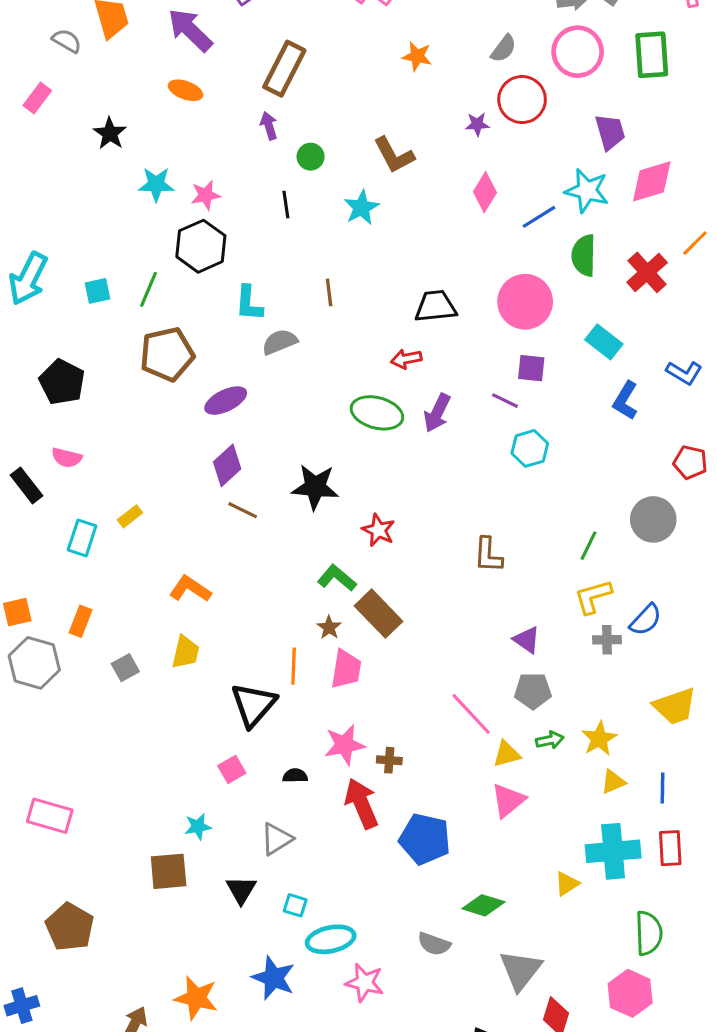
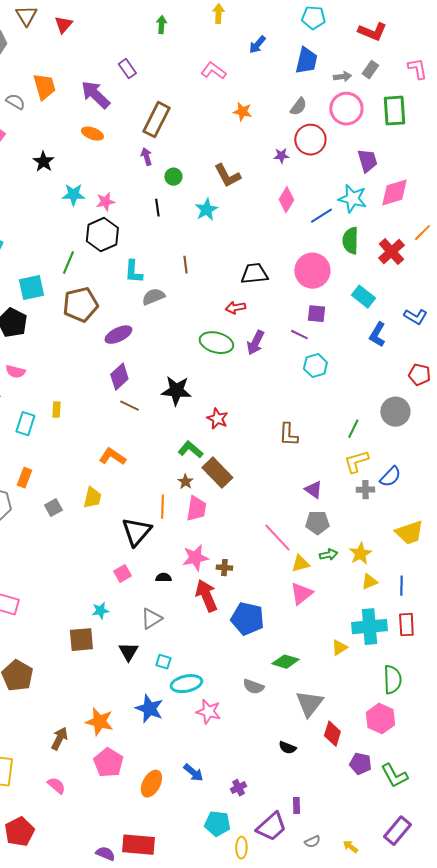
cyan square: (98, 291) -> (31, 288), moved, size x1.5
yellow rectangle: (130, 516) -> (56, 410), turned -49
orange L-shape: (190, 589) -> (112, 457), moved

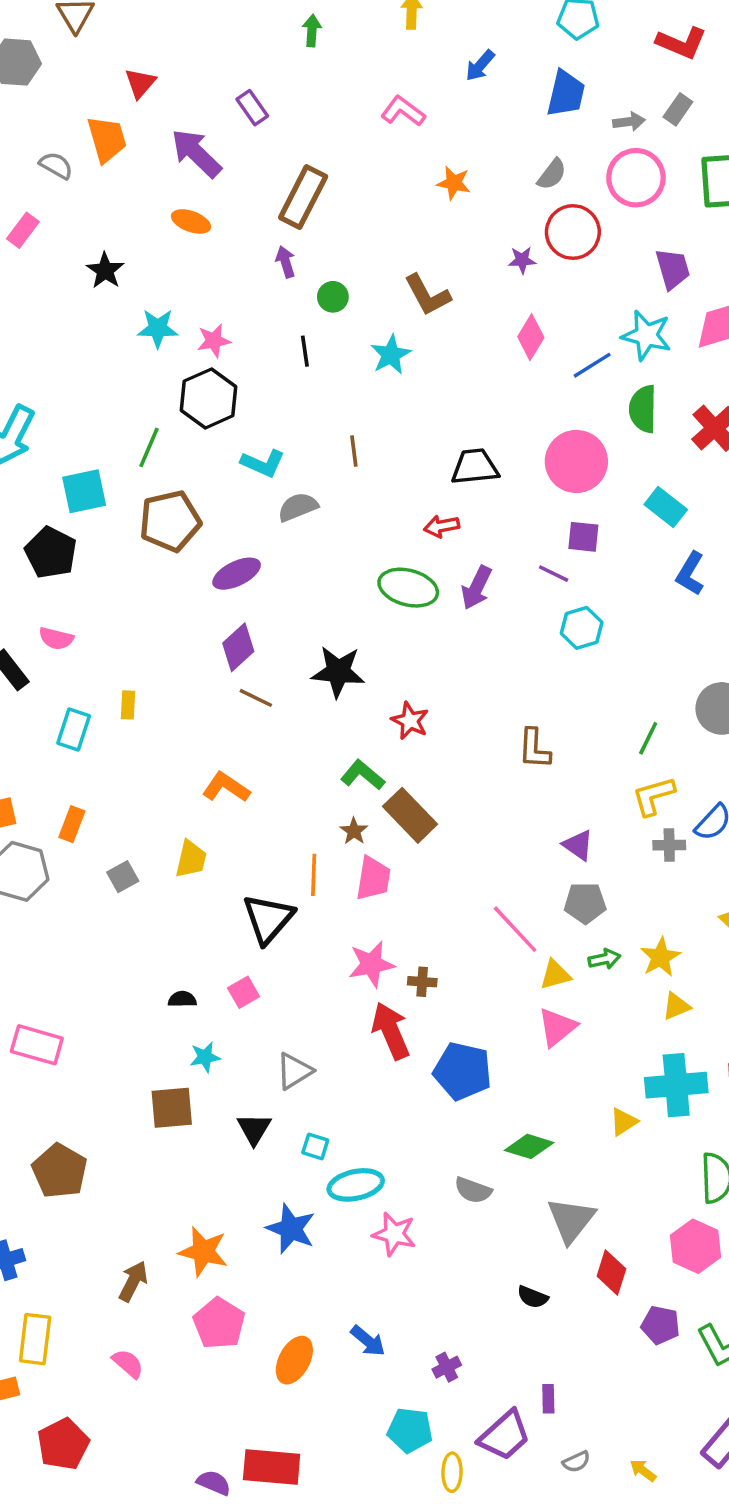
red triangle: (63, 25) -> (140, 83), moved
cyan L-shape: (133, 272) -> (263, 463), turned -70
black semicircle: (163, 578) -> (182, 999), moved

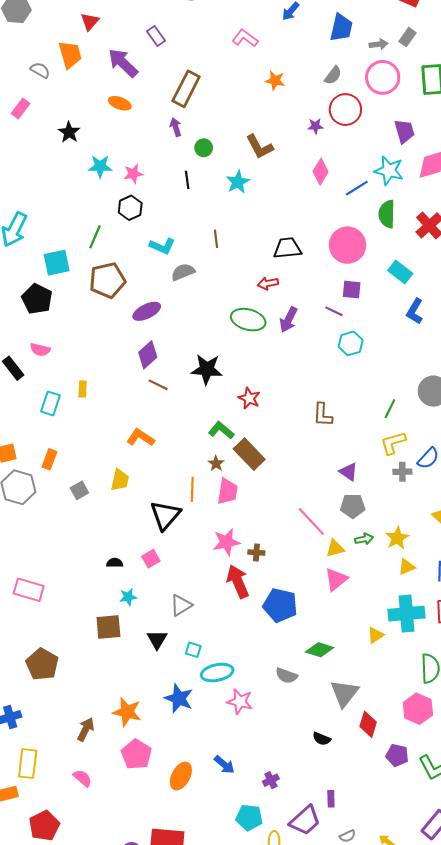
black hexagon: (209, 398) -> (130, 208), size x0.7

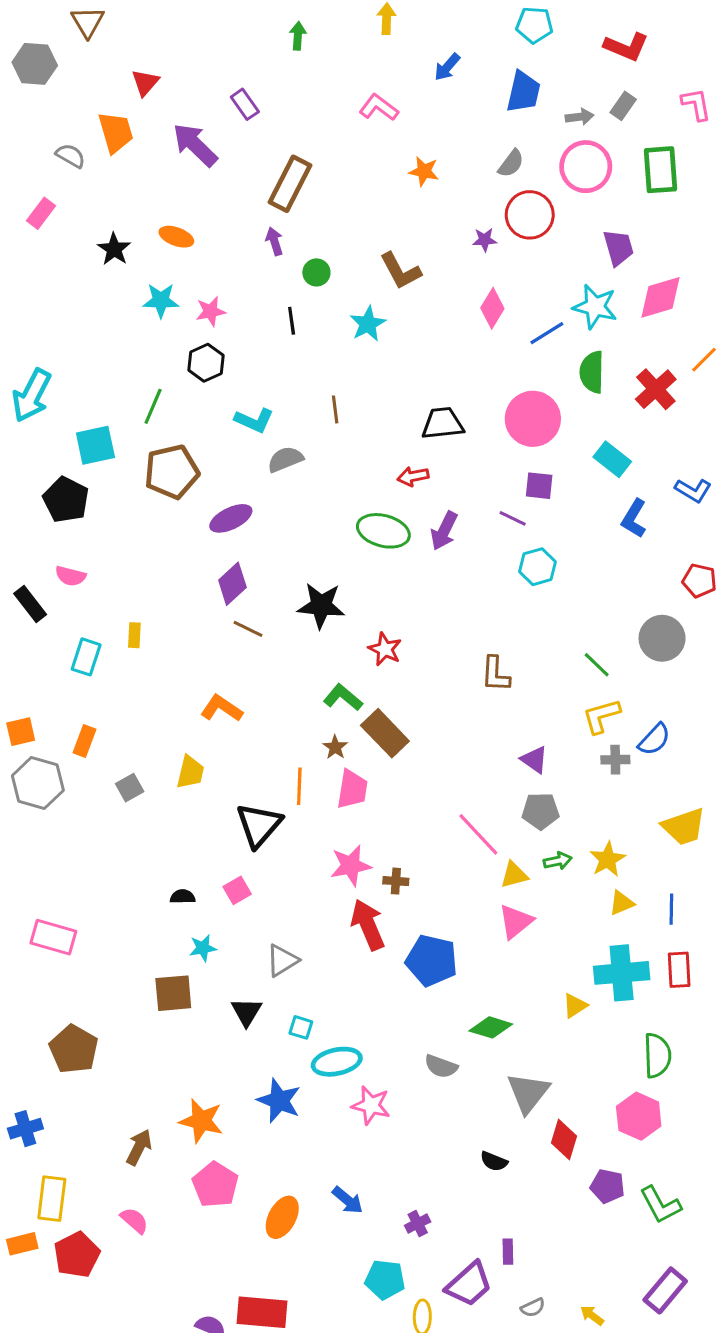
orange ellipse: (120, 103) -> (176, 237), moved
green line: (390, 409) -> (597, 665), turned -72
red pentagon: (44, 826) -> (77, 1255), moved

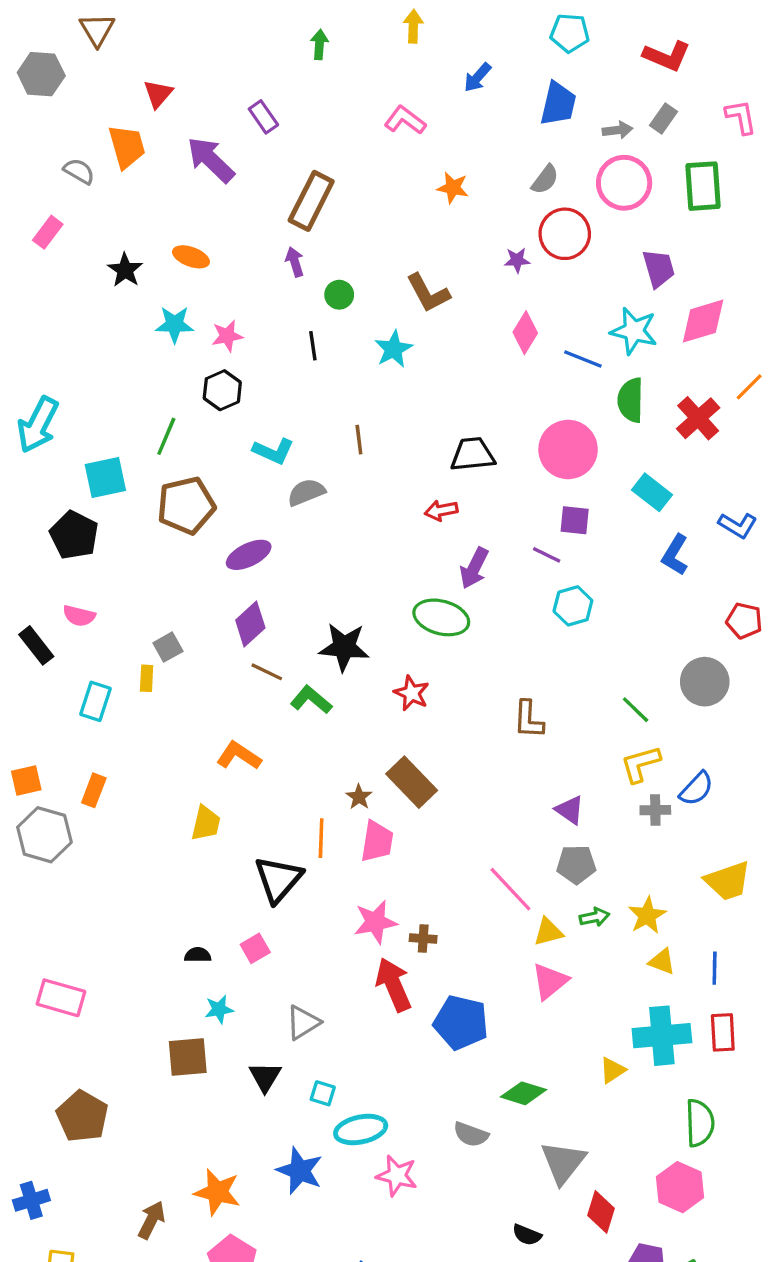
blue line: (547, 333) -> (583, 359), turned 54
green ellipse: (383, 531) -> (441, 617), moved
green L-shape: (343, 697) -> (311, 700), moved
gray square: (130, 788) -> (168, 647), moved
yellow triangle: (622, 903) -> (662, 962), turned 44

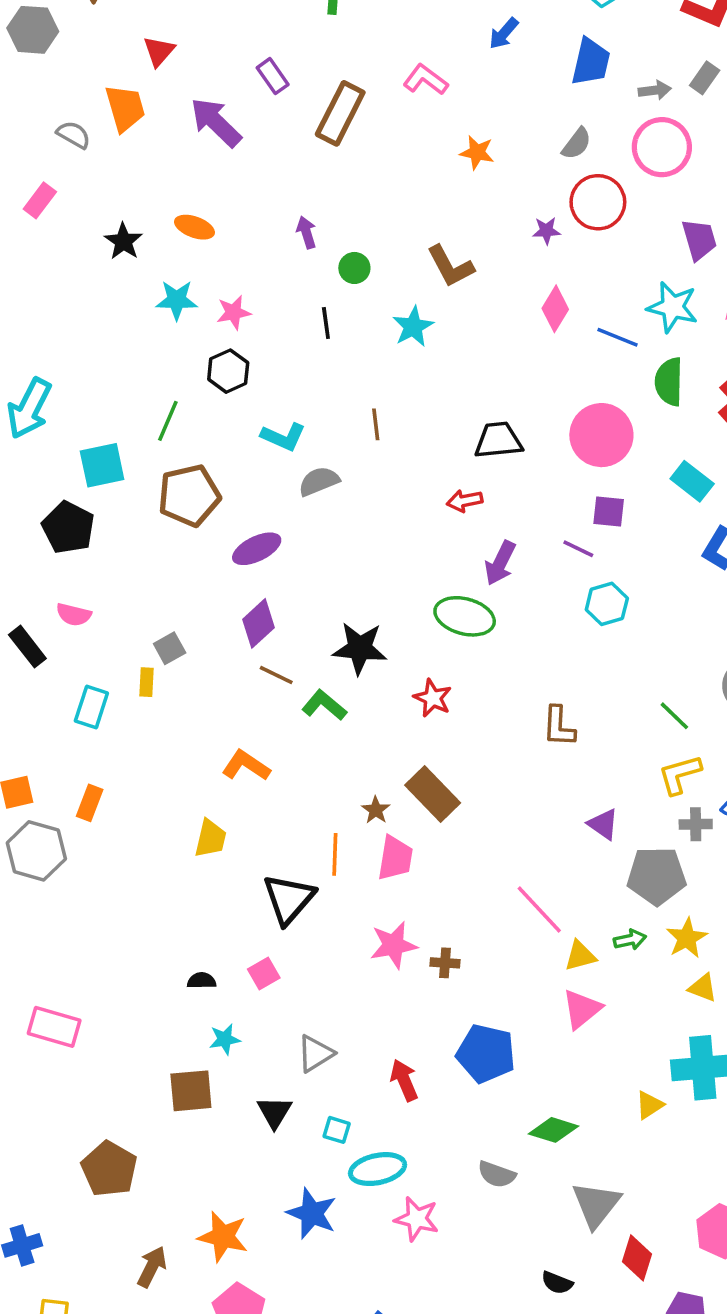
brown rectangle: (311, 201) -> (340, 113), moved
gray pentagon: (576, 864) -> (657, 876), moved, size x1.4
red arrow: (394, 985) -> (404, 1080), moved, size x0.7
brown pentagon: (82, 1116) -> (109, 1169), moved

